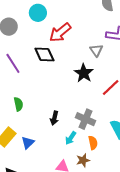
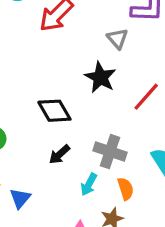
black diamond: (44, 54) -> (54, 111), moved
black arrow: (54, 118) -> (59, 154), turned 40

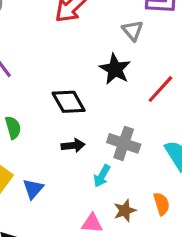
black arrow: (59, 154) -> (73, 145), turned -145
orange semicircle: (126, 189) -> (162, 204), moved

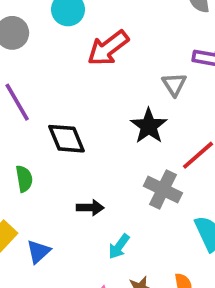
black diamond: (69, 102) -> (67, 139), moved
gray cross: (124, 143) -> (163, 189), moved

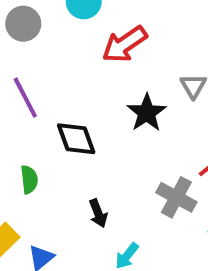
black star: (149, 126) -> (147, 113), moved
black arrow: (90, 208) -> (98, 213), turned 65

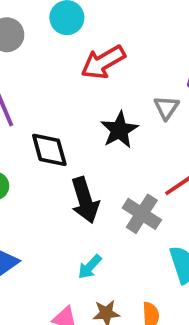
black arrow: (98, 213) -> (85, 200), moved, size x1.6

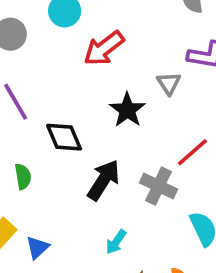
black arrow: (85, 200) -> (103, 180), turned -123

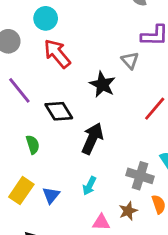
red arrow: (104, 48) -> (57, 54), moved, turned 96
gray cross: (159, 186) -> (140, 176), moved
cyan arrow: (116, 242) -> (89, 186), moved

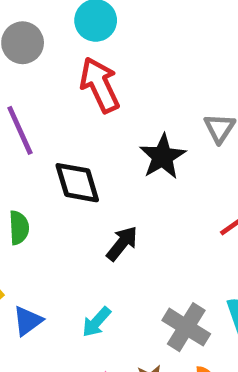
black arrow: (92, 139) -> (122, 243), size x0.7

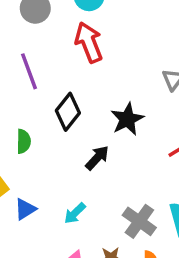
black star: (163, 157) -> (127, 119), moved
black diamond: (77, 183) -> (68, 112), turned 51

